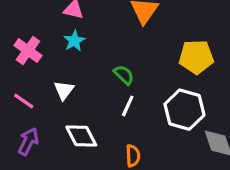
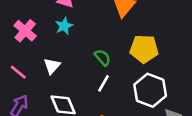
yellow pentagon: (196, 57) -> (144, 49), moved

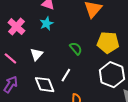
white line: (104, 83) -> (66, 75), moved

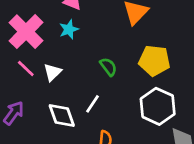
pink cross: (16, 27) -> (26, 32), size x1.4
pink line: (10, 58) -> (26, 69), moved

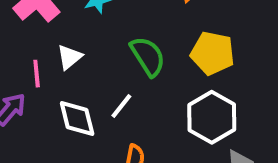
green semicircle: (108, 67) -> (148, 56), size x1.5
pink line: (26, 69) -> (37, 74), moved, turned 36

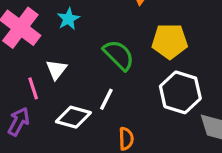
white diamond: (77, 119) -> (73, 117), turned -48

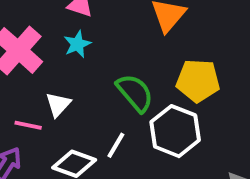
pink line: (33, 88) -> (28, 125), turned -65
white hexagon: (180, 92) -> (175, 131), moved

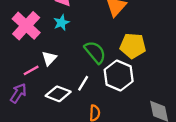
pink line: (28, 125) -> (31, 70), turned -42

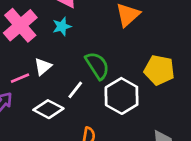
yellow pentagon: (133, 46) -> (159, 70), moved
white line: (83, 83) -> (75, 90), moved

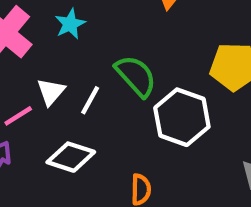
white line: (75, 90) -> (90, 100), moved

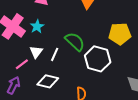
cyan star: (70, 24) -> (37, 26), moved

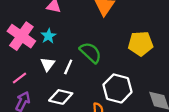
white hexagon: (98, 59) -> (117, 88), moved
pink line: (22, 64) -> (20, 78), moved

